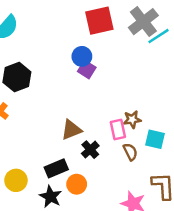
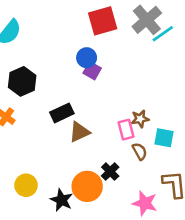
black cross: (90, 150) -> (110, 172), moved
black rectangle: (56, 168) -> (62, 113), moved
orange circle: (77, 184) -> (87, 186), size x1.5

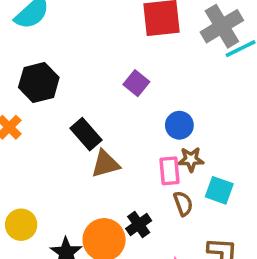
blue circle: (87, 58) -> (179, 125), moved
black rectangle: (62, 113) -> (86, 134), turned 65

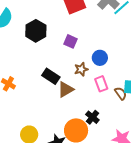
black hexagon: (39, 82) -> (36, 31), moved
brown star: (191, 159) -> (81, 69), moved
brown semicircle: (183, 203) -> (121, 93), moved

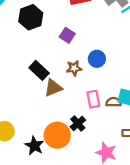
pink rectangle: (101, 84) -> (93, 99), moved
brown semicircle: (121, 93) -> (113, 102), turned -64

